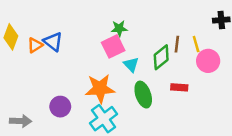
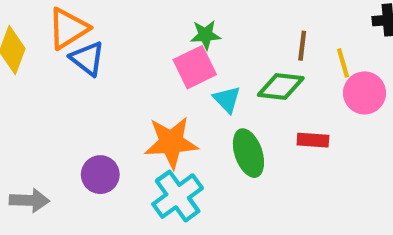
brown line: (177, 44) -> (302, 46), moved
orange triangle: (35, 45) -> (68, 28), moved, size x1.5
green diamond: (161, 57) -> (281, 86), turned 45

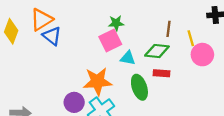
cyan triangle: (227, 99) -> (128, 58), turned -35
red rectangle: (313, 140) -> (162, 73), moved
purple circle: (100, 175) -> (74, 102), moved

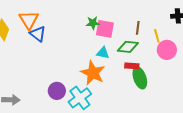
orange triangle: (41, 20) -> (29, 20), turned -30
pink square: (110, 41) -> (105, 29), moved, turned 36
orange star: (97, 81) -> (93, 73), moved, turned 30
green ellipse: (139, 87) -> (140, 78), moved

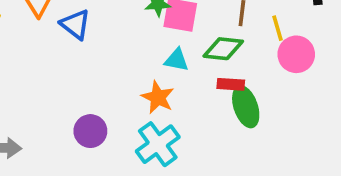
blue triangle: (38, 34) -> (75, 24), moved
orange star: (93, 73) -> (158, 97), size x0.7
cyan cross: (80, 98) -> (158, 144), moved

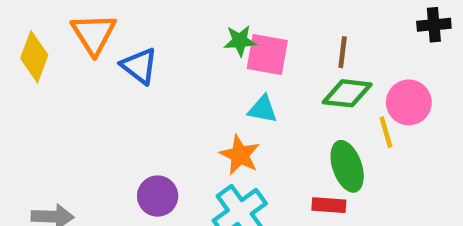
yellow line: (278, 28) -> (386, 132), moved
green diamond: (223, 49) -> (347, 93), moved
red rectangle: (231, 84) -> (329, 205), moved

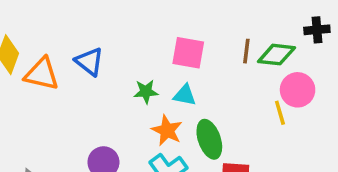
orange triangle: (94, 34) -> (42, 74), moved, turned -45
green star: (240, 41) -> (146, 92), moved
green diamond: (347, 93) -> (276, 55), moved
green ellipse: (347, 166) -> (209, 139), moved

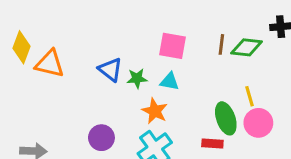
blue triangle: (89, 62) -> (110, 70), moved
pink circle: (298, 90) -> (258, 123), moved
green ellipse: (209, 139) -> (226, 118), moved

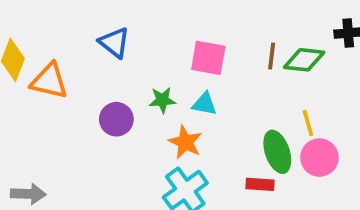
blue triangle: (110, 70) -> (114, 43), moved
purple circle: (101, 138) -> (116, 119), moved

